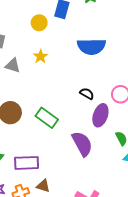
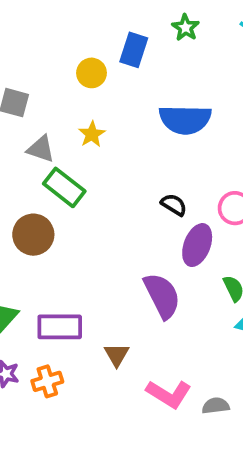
green rectangle: (47, 118) -> (64, 187), moved
brown triangle: (43, 186) -> (117, 355), moved, turned 40

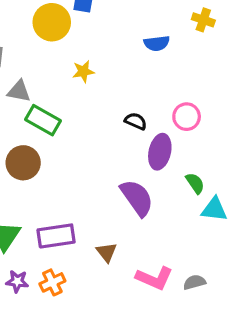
yellow circle: (92, 73) -> (52, 22), size x1.5
blue semicircle: (185, 119) -> (157, 43), moved, size x0.6
yellow star: (92, 134) -> (83, 71), moved, turned 30

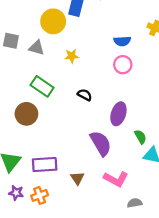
gray triangle: (19, 91) -> (37, 48), moved
pink circle: (187, 117) -> (123, 65), moved
black semicircle: (136, 121) -> (85, 95), moved
pink L-shape: (154, 278) -> (116, 179), moved

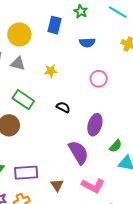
yellow circle: (53, 21) -> (19, 34), moved
blue semicircle: (122, 41) -> (87, 43), moved
green semicircle: (140, 137) -> (116, 146), turned 72

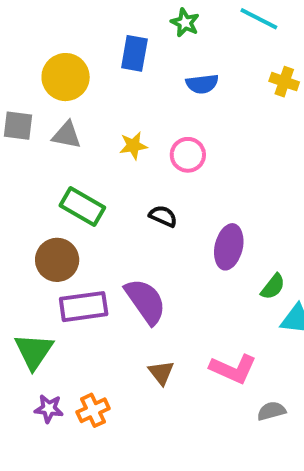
pink circle: (99, 79) -> (188, 155), moved
purple semicircle: (78, 152) -> (145, 301), moved
purple rectangle: (26, 173) -> (84, 307), moved

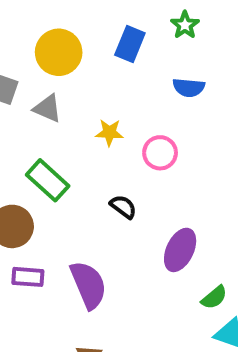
purple rectangle: (84, 307) -> (28, 277), size x0.7

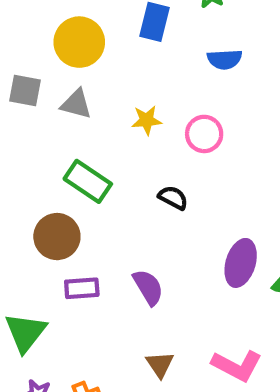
purple ellipse: (180, 250) -> (241, 263), moved
purple semicircle: (88, 285) -> (148, 287), size x0.7

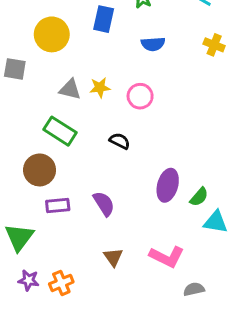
gray triangle: (76, 104) -> (70, 89), moved

